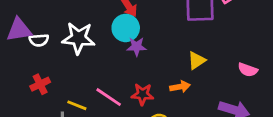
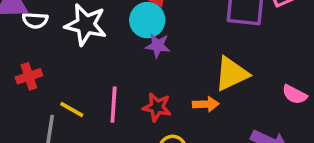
yellow triangle: (197, 60) -> (232, 74), size x1.5
pink line: (109, 97) -> (114, 105), turned 52

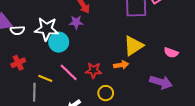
cyan circle: (147, 20) -> (59, 42), moved
purple star: (158, 46) -> (76, 22), moved
pink line: (114, 105) -> (69, 72), turned -42

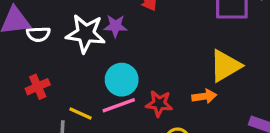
purple star: (76, 22) -> (115, 26), moved
cyan circle: (59, 42) -> (122, 80), moved
pink line: (69, 72) -> (119, 105), turned -66

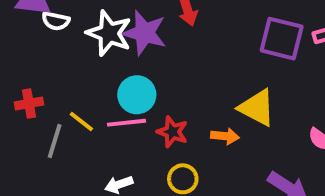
purple star: (115, 26) -> (145, 33), size x1.6
yellow triangle: (225, 66) -> (257, 108), turned 45
red cross: (38, 87) -> (29, 103), moved

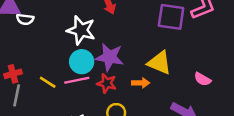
white star: (109, 33) -> (81, 30), moved
purple star: (145, 33) -> (110, 57), moved
gray line: (55, 141) -> (17, 95), moved

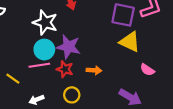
yellow triangle: (159, 63) -> (130, 42), moved
yellow line: (48, 82) -> (13, 79), moved

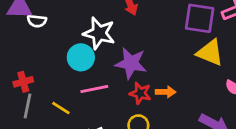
cyan circle: (44, 50) -> (81, 57), moved
red star: (65, 69) -> (140, 93), moved

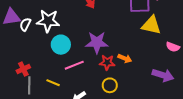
white semicircle: (37, 21) -> (25, 24), turned 120
white star: (99, 33) -> (48, 21), moved
orange arrow: (166, 92) -> (125, 58), turned 32

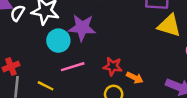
purple star: (97, 42) -> (82, 28), moved
orange arrow: (125, 58) -> (135, 78), moved

